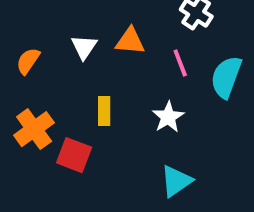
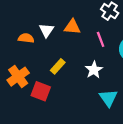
orange semicircle: (28, 61) -> (26, 38), moved, turned 63
yellow rectangle: (104, 111) -> (58, 66), turned 42
cyan triangle: (176, 181) -> (108, 98), moved, turned -30

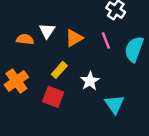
orange triangle: (72, 27) -> (74, 38), moved, turned -36
white star: (94, 70) -> (90, 81), moved
red square: (41, 91) -> (53, 97), moved

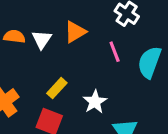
orange triangle: (74, 38) -> (75, 32), moved
orange semicircle: (25, 39) -> (14, 36), moved

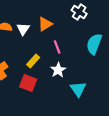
pink line: (115, 52) -> (57, 47), moved

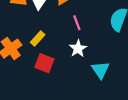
yellow rectangle: (33, 61) -> (38, 38), moved

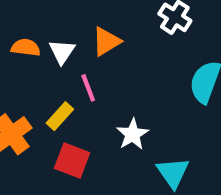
pink line: (77, 23) -> (88, 88), moved

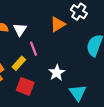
orange triangle: (106, 41) -> (58, 24), moved

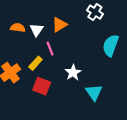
orange triangle: (58, 24) -> (59, 25), moved

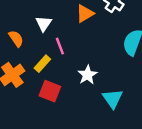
orange triangle: (59, 25) -> (85, 14), moved
orange semicircle: (18, 28) -> (16, 39), moved, turned 48

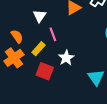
orange semicircle: (16, 39) -> (17, 36), moved
white star: (87, 75) -> (66, 58), moved

